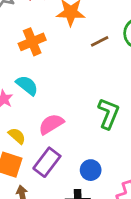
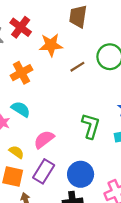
blue circle: (91, 170) -> (81, 174), size x1.5

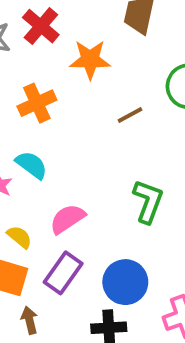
brown line: (77, 67) -> (130, 115), moved

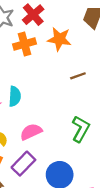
orange cross: (37, 103) -> (25, 44), moved
cyan semicircle: (31, 165) -> (15, 96), turned 48

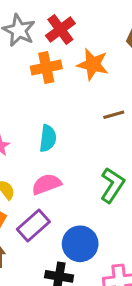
cyan semicircle: (15, 96) -> (48, 138), moved

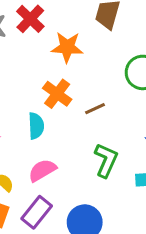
orange cross: (46, 68) -> (57, 94), moved, turned -32
brown line: (114, 115) -> (95, 109), moved

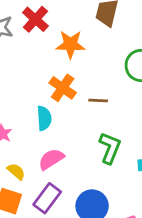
brown line: (95, 109) -> (98, 100), turned 30

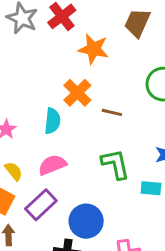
green L-shape: (110, 148) -> (115, 164), turned -44

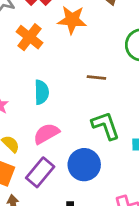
orange cross: (77, 93) -> (29, 37), moved
blue circle: (86, 221) -> (84, 165), moved

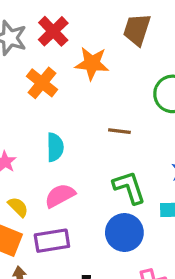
blue circle: (84, 165) -> (124, 233), moved
purple rectangle: (40, 172) -> (52, 241), turned 40

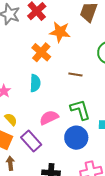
orange cross: (42, 83) -> (41, 52), moved
pink semicircle: (60, 196) -> (49, 118), moved
purple rectangle: (52, 241) -> (31, 141), turned 55

